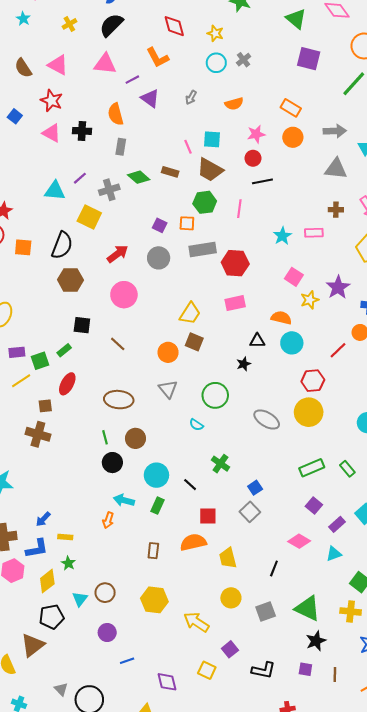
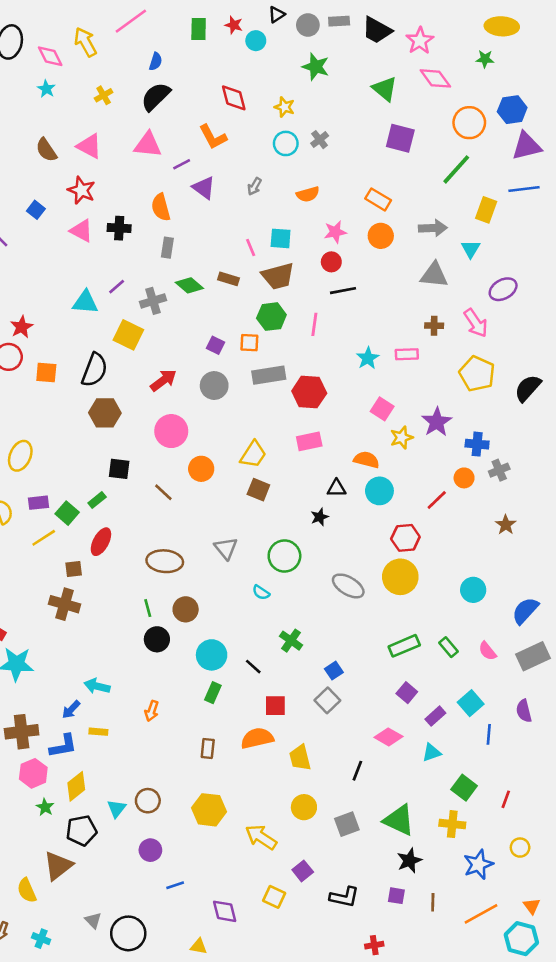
brown trapezoid: (210, 170) -> (278, 276), turned -44
orange circle: (168, 352) -> (201, 469), moved
green square: (40, 361) -> (67, 513), turned -30
cyan arrow: (124, 500) -> (97, 686), moved
green star: (68, 563) -> (45, 807), moved

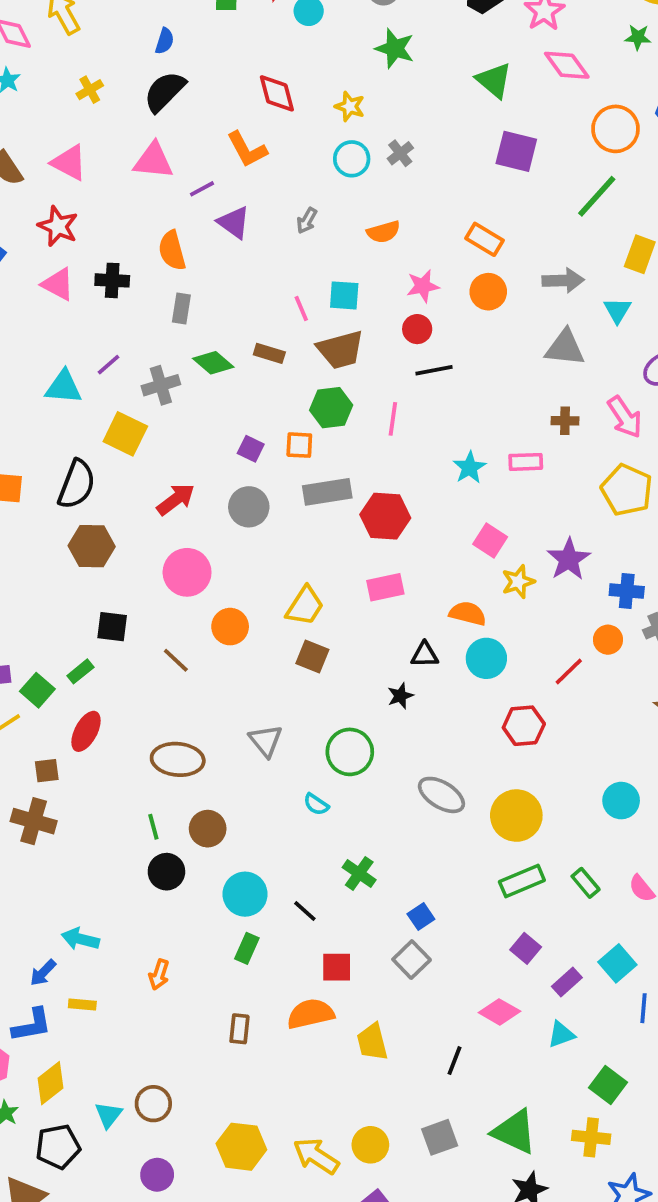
yellow circle: (400, 577) -> (516, 816), moved
yellow circle: (304, 807) -> (370, 1145), moved
yellow hexagon: (209, 810) -> (241, 1147), moved

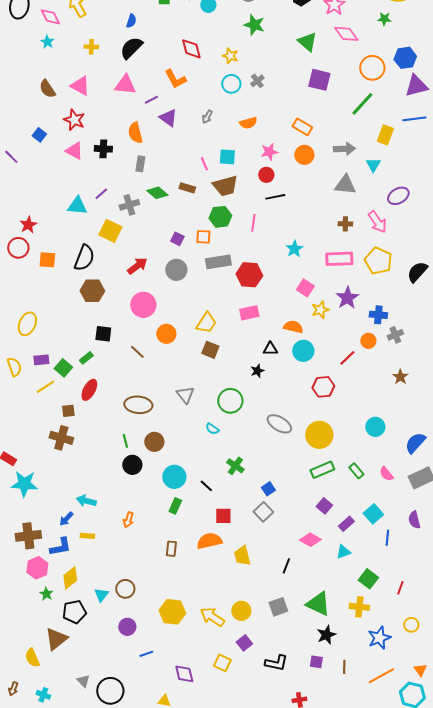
yellow cross: (90, 90) -> (91, 47), turned 32
pink rectangle: (526, 462) -> (339, 259), moved, size x1.5

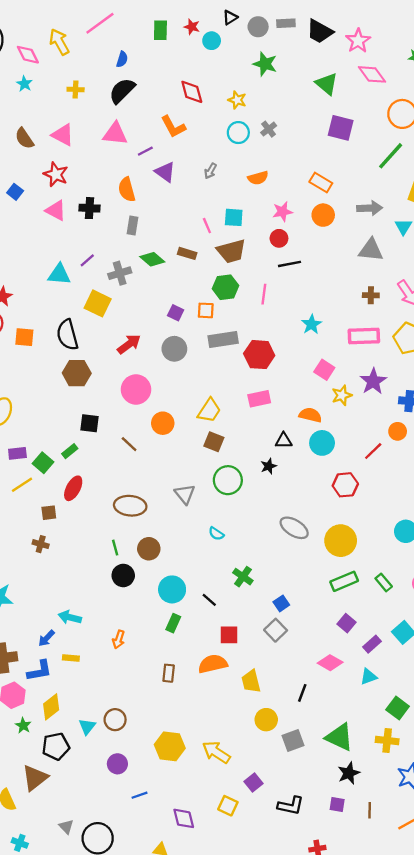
black semicircle: (84, 258) -> (67, 335), turned 144
green circle: (230, 401) -> (228, 480), moved
brown cross: (61, 438) -> (41, 544), size x0.6
yellow circle: (241, 611) -> (266, 720), moved

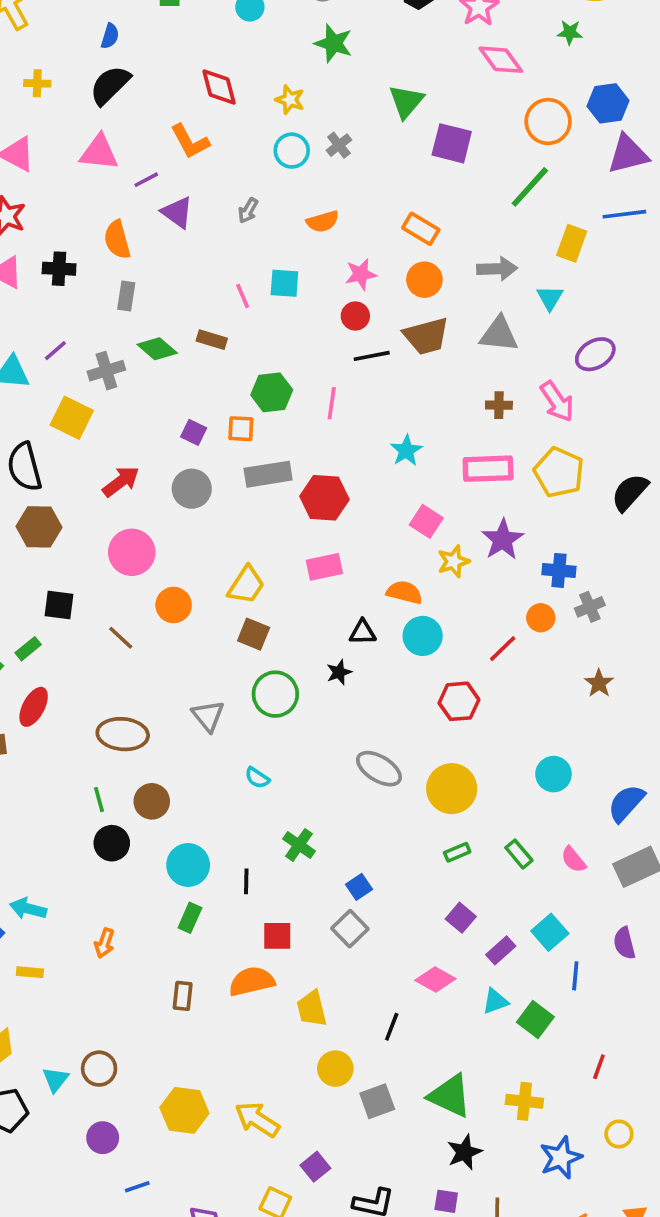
green triangle: (327, 84) -> (406, 101), moved, turned 30
brown trapezoid: (231, 251) -> (426, 336), moved
green rectangle: (344, 581) -> (457, 852), size x0.6
black line: (209, 600) -> (246, 881), turned 49
green square: (398, 708) -> (535, 1019), moved

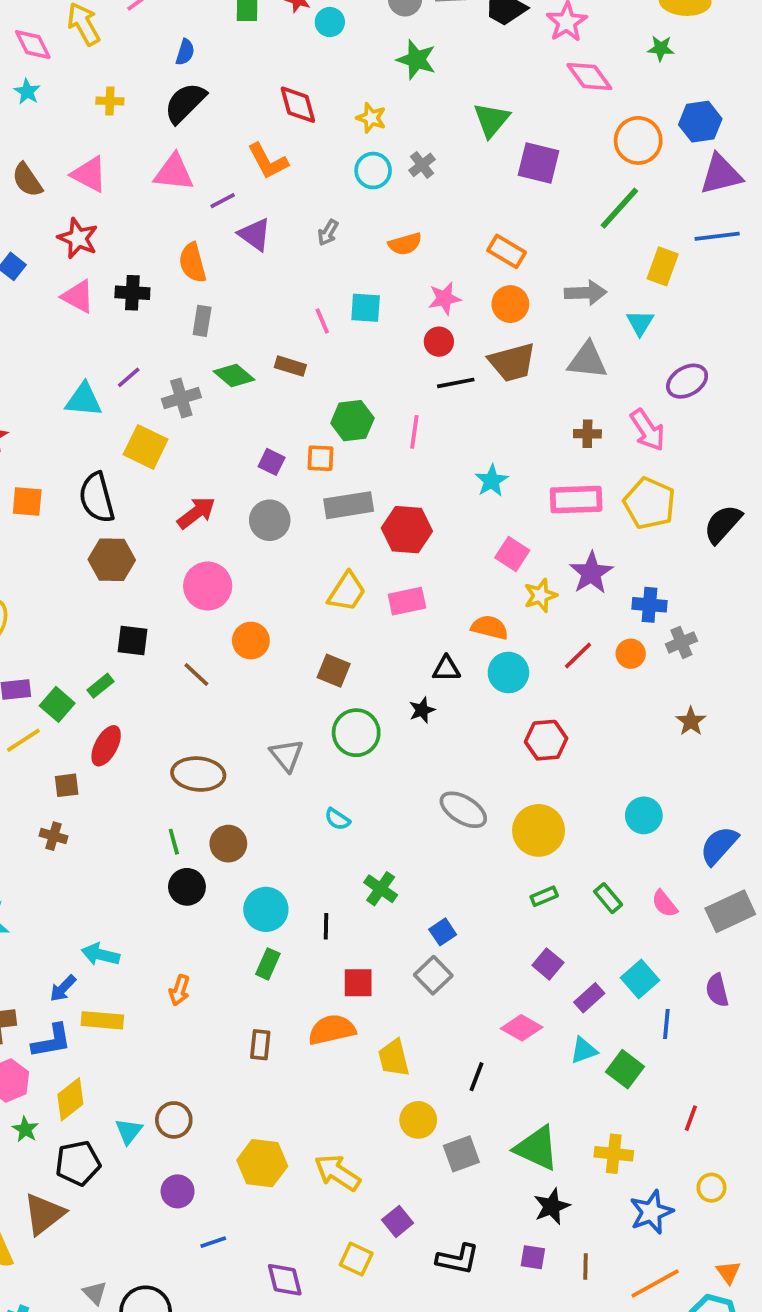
yellow trapezoid: (246, 585) -> (347, 592), moved
red line: (503, 649) -> (578, 656), moved
yellow rectangle: (30, 972) -> (102, 1020), size x1.5

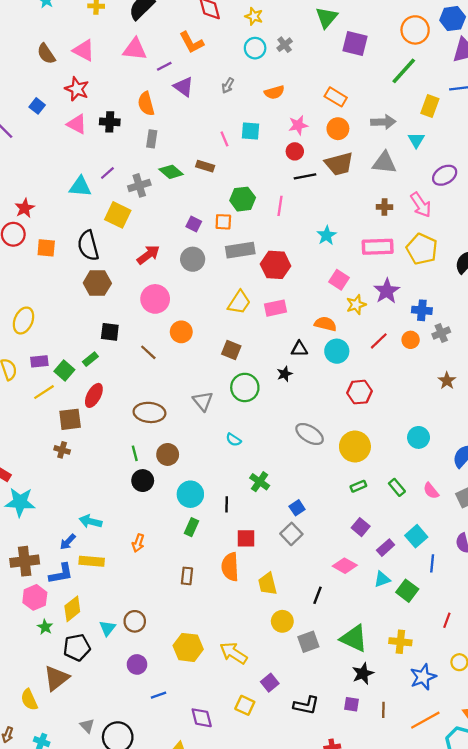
brown square: (67, 785) -> (70, 419), size x1.5
orange semicircle: (332, 1030) -> (230, 567), turned -80

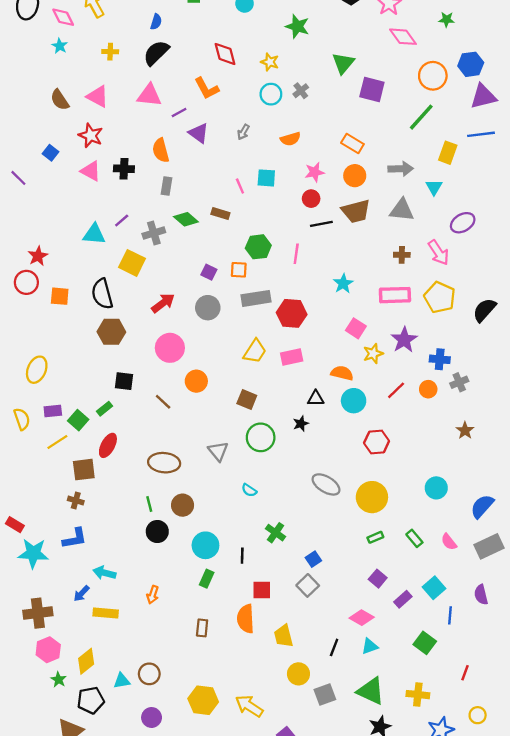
blue L-shape: (61, 574) -> (75, 538), moved
cyan triangle: (382, 579) -> (370, 646), moved
cyan triangle: (107, 628) -> (122, 681), turned 42

